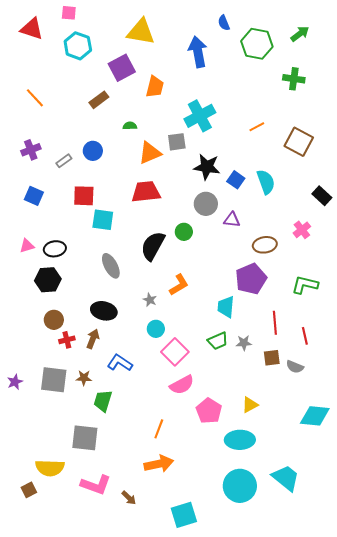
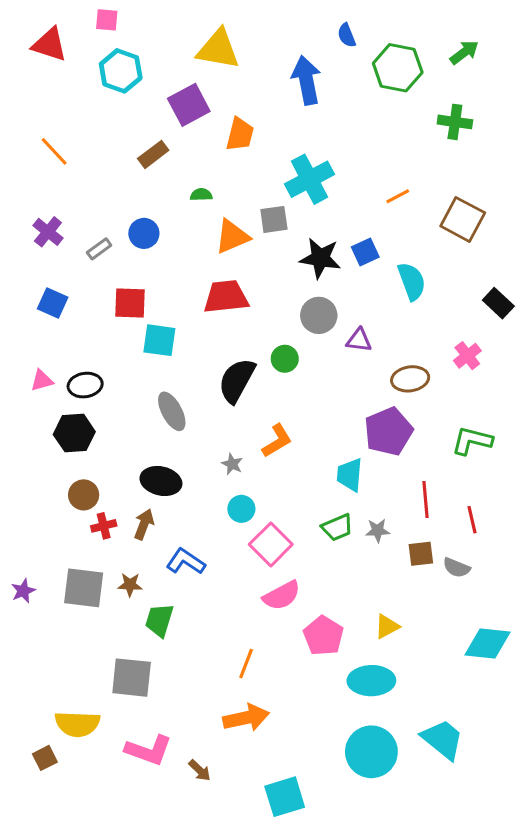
purple cross: (31, 150) -> (48, 232), turned -30
blue square: (236, 180) -> (365, 252), moved, turned 30

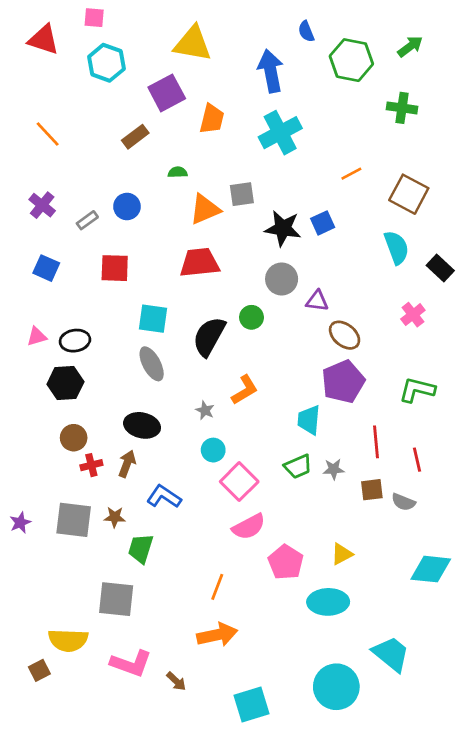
cyan cross: (309, 179) -> (280, 133), moved
cyan semicircle: (412, 281) -> (397, 248), moved
cyan square: (159, 340) -> (153, 319), moved
brown ellipse: (410, 379) -> (345, 335), moved, turned 48
cyan circle: (371, 752) -> (336, 687), moved

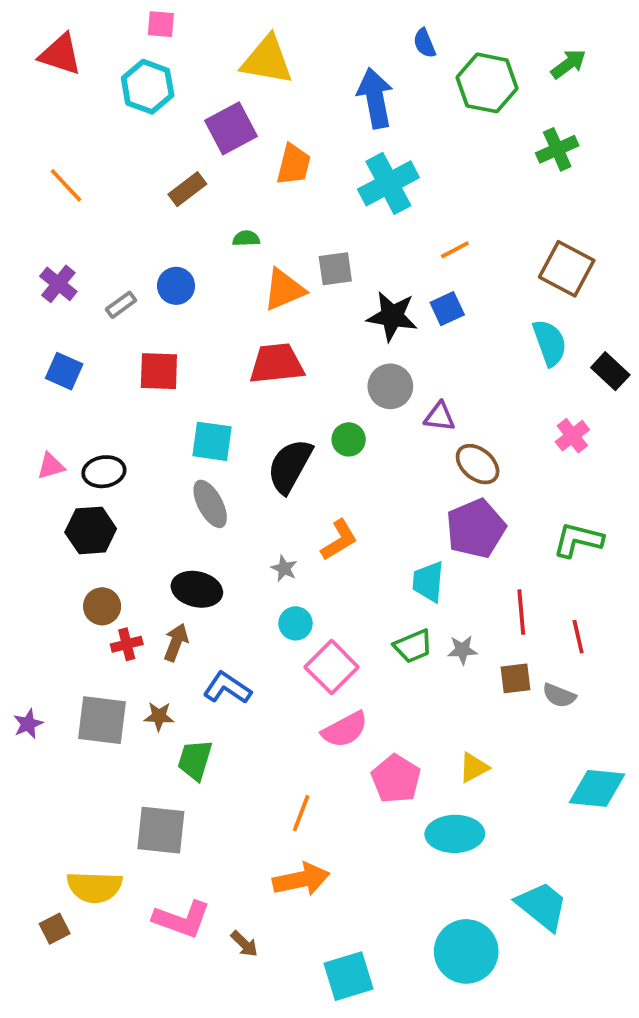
pink square: (94, 18) -> (161, 24), moved
green cross: (402, 108) -> (557, 149), turned -32
orange line: (351, 174) -> (455, 250), moved

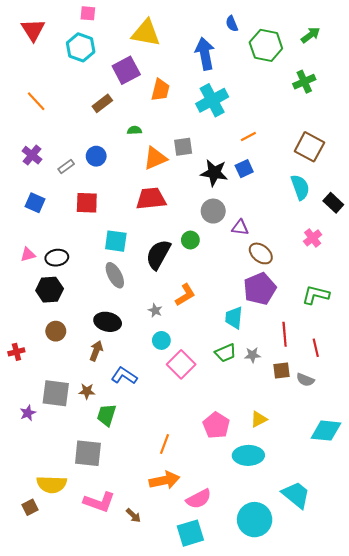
red triangle: (60, 54) -> (33, 30), turned 40
red cross: (127, 644) -> (16, 352), moved
purple star: (28, 724) -> (28, 413), moved
pink semicircle: (345, 730) -> (199, 499), moved

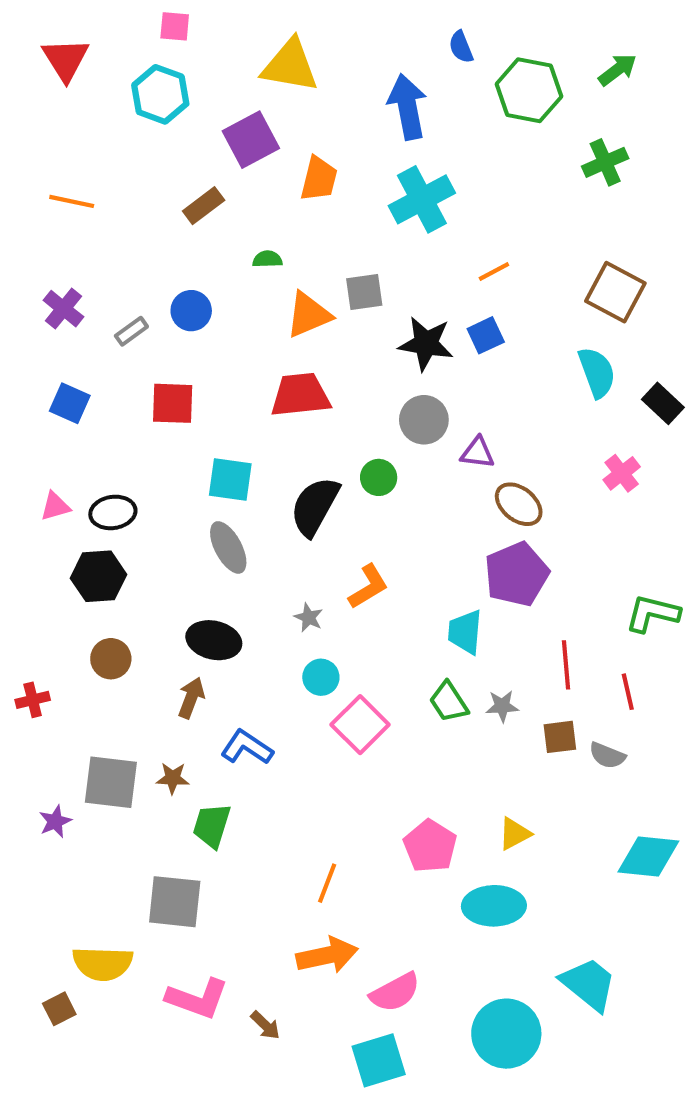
orange line: (36, 101) -> (72, 201), turned -35
green L-shape: (316, 295) -> (653, 613), moved
green trapezoid: (226, 353) -> (449, 702), turned 80

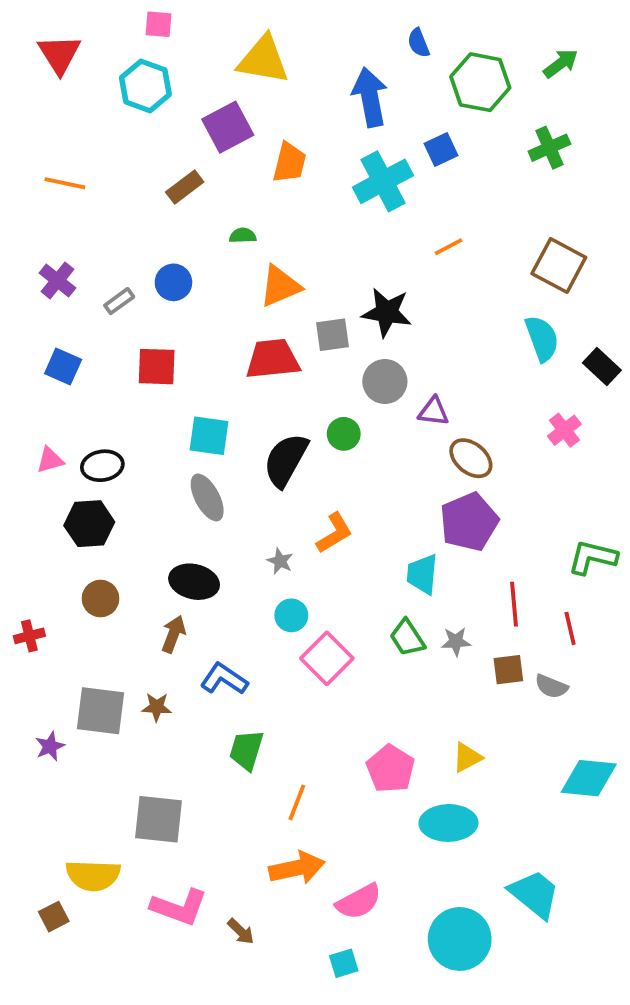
gray square: (364, 292) -> (332, 335), moved
blue square: (486, 335) -> (441, 150), moved
green trapezoid: (212, 826) -> (246, 750), moved
cyan square: (379, 1060) -> (344, 963), size x0.6

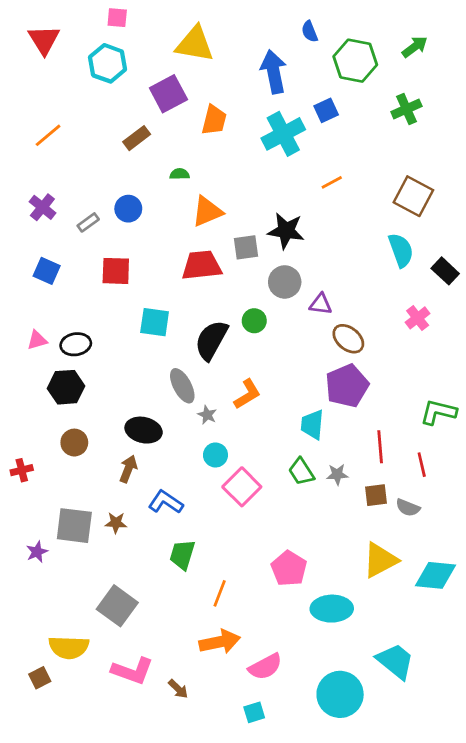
orange line: (65, 183) -> (48, 135), turned -52
gray ellipse: (207, 497) -> (182, 386), moved
yellow triangle: (467, 758) -> (380, 560), moved, size x1.6
gray square: (158, 819) -> (117, 606), turned 30

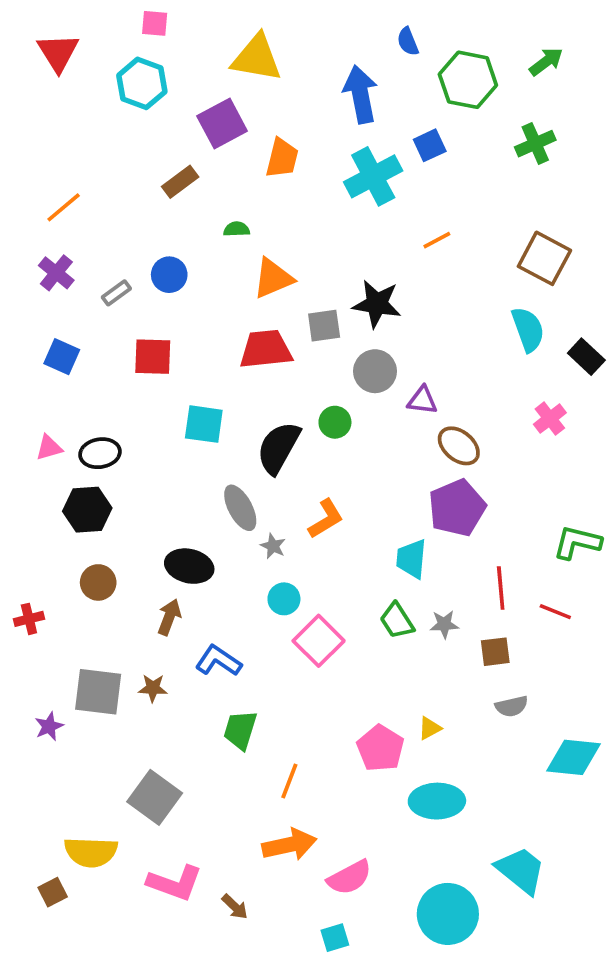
orange line: (48, 135) -> (64, 207), moved
red line: (422, 465) -> (555, 612), turned -55
gray semicircle: (408, 508) -> (512, 706), moved, turned -35
yellow triangle: (380, 560) -> (430, 728), moved, size x0.5

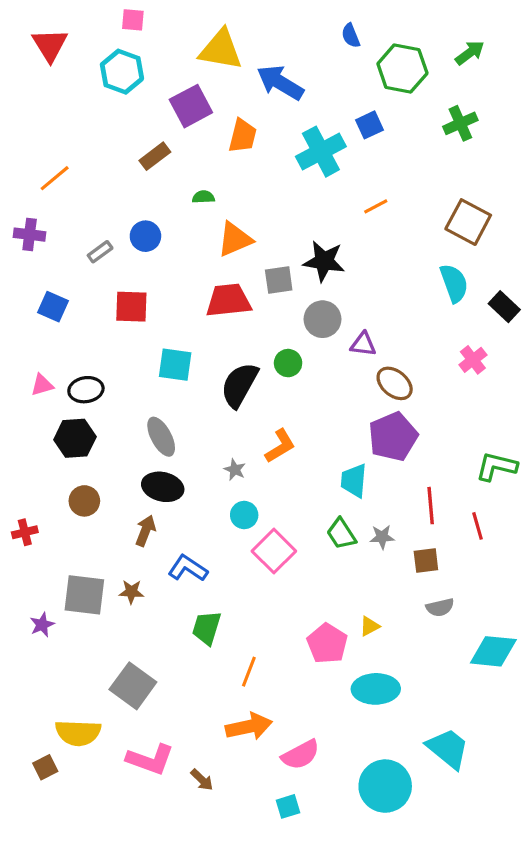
blue arrow: (360, 94) -> (280, 83), moved, turned -48
purple cross: (56, 273) -> (30, 235), moved, turned -32
gray ellipse: (240, 508) -> (161, 437), moved
red line: (555, 612) -> (478, 526), turned 52

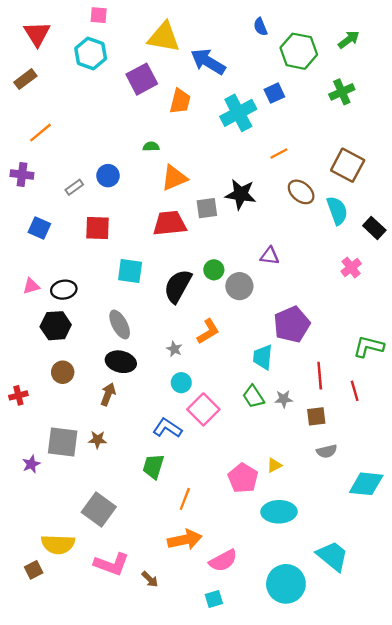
brown rectangle: (155, 156) -> (25, 79), moved
gray circle: (323, 319) -> (239, 286), moved
brown ellipse: (395, 383) -> (301, 192), moved
blue L-shape: (188, 568) -> (167, 428), moved

